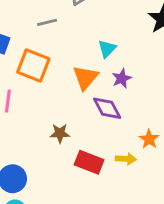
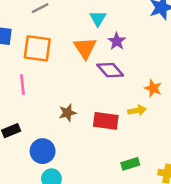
brown star: (60, 133) -> (68, 113), moved

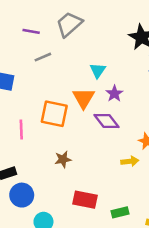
orange square: (37, 48) -> (54, 114), moved
red rectangle: (106, 121) -> (85, 200), moved
blue circle: (43, 151) -> (22, 195), moved

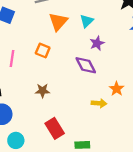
orange triangle: (84, 98) -> (58, 22), moved
orange square: (54, 114) -> (43, 51), size x0.6
red rectangle: (85, 200) -> (55, 128), turned 36

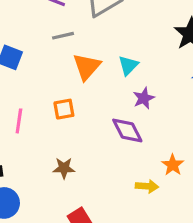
orange square: (43, 51) -> (64, 109), turned -32

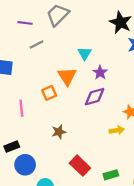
orange triangle: (87, 67) -> (67, 76), moved
purple diamond: (127, 131) -> (95, 97), turned -65

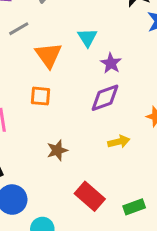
orange triangle: (67, 76) -> (49, 55), moved
orange square: (49, 93) -> (40, 96), turned 32
yellow arrow: (117, 130) -> (119, 142), moved

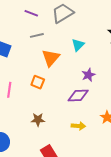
cyan triangle: (87, 37) -> (78, 45), moved

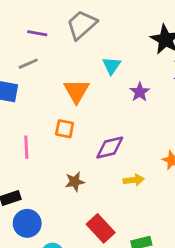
gray line: (37, 35) -> (28, 64), moved
purple star: (88, 75) -> (140, 92), moved
purple diamond: (78, 96) -> (110, 148), moved

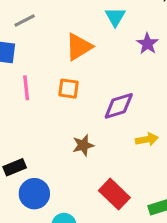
orange triangle: (76, 91) -> (79, 47), turned 32
pink line: (26, 147) -> (26, 88), moved

